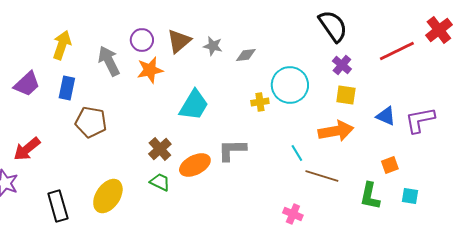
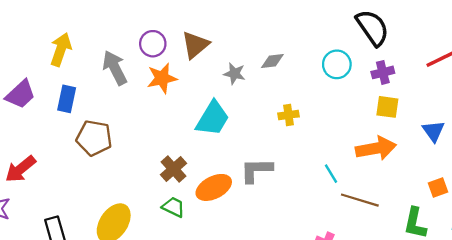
gray star: (213, 46) -> (234, 74), moved
purple cross: (342, 65) -> (383, 72), turned 36
cyan circle: (290, 85) -> (337, 64), moved, size x0.7
blue triangle: (386, 116) -> (433, 131), turned 30

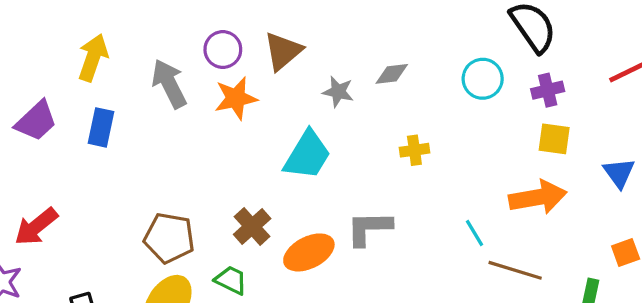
brown pentagon: (94, 138) -> (169, 238), moved
green trapezoid: (173, 207) -> (231, 280), moved

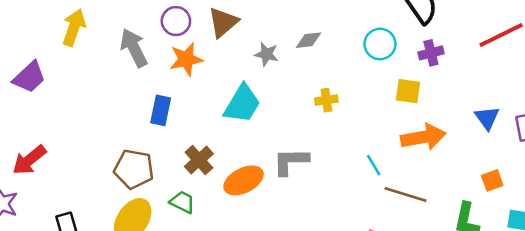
blue rectangle: (101, 127) -> (161, 110), moved
yellow square: (554, 139) -> (408, 91), moved

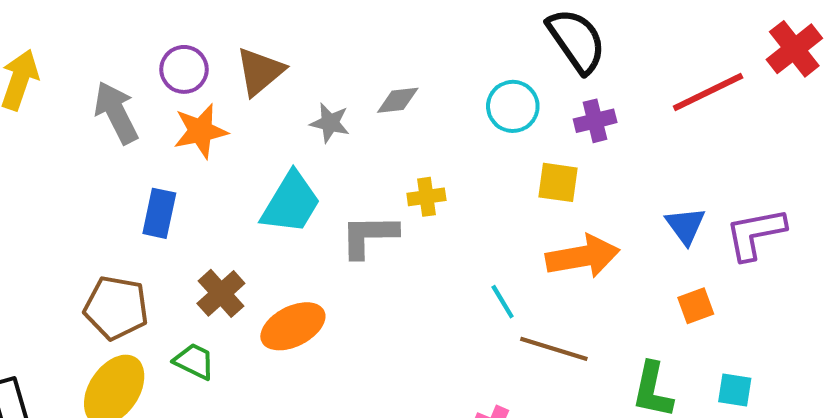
gray L-shape: (291, 161) -> (369, 236), moved
orange square: (492, 180) -> (696, 306), moved

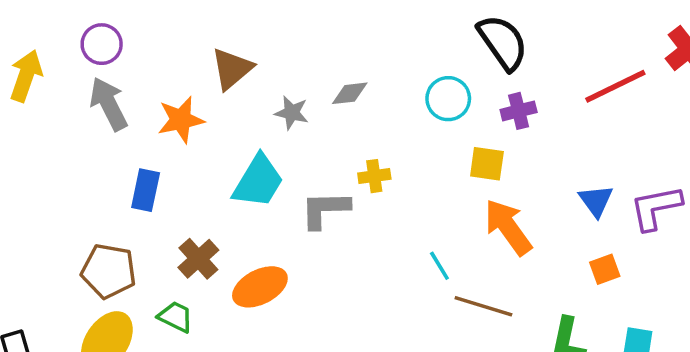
purple circle: (184, 69) -> (102, 44), moved
orange arrow: (583, 256) -> (508, 227), turned -116

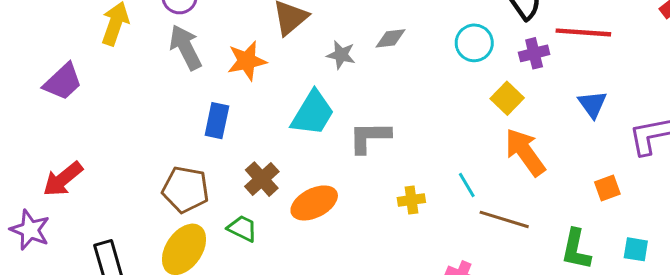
red line: (615, 86) -> (583, 32), moved, turned 30
yellow square: (487, 164) -> (507, 98), turned 36
yellow cross: (374, 176) -> (411, 200), moved
blue triangle: (596, 201) -> (592, 104), moved

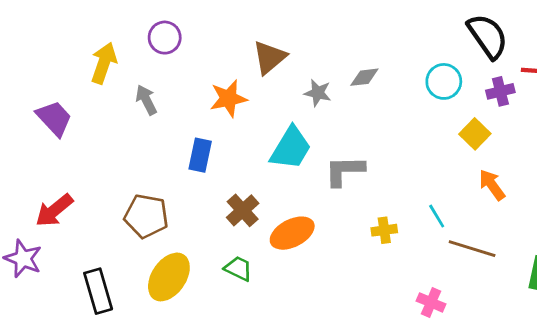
gray arrow: (186, 47) -> (146, 100), moved, size x0.7
purple trapezoid: (63, 82) -> (54, 118), turned -90
orange arrow: (525, 152) -> (492, 185), size x0.7
brown pentagon: (186, 190) -> (146, 216), moved
green trapezoid: (242, 228) -> (238, 268), moved

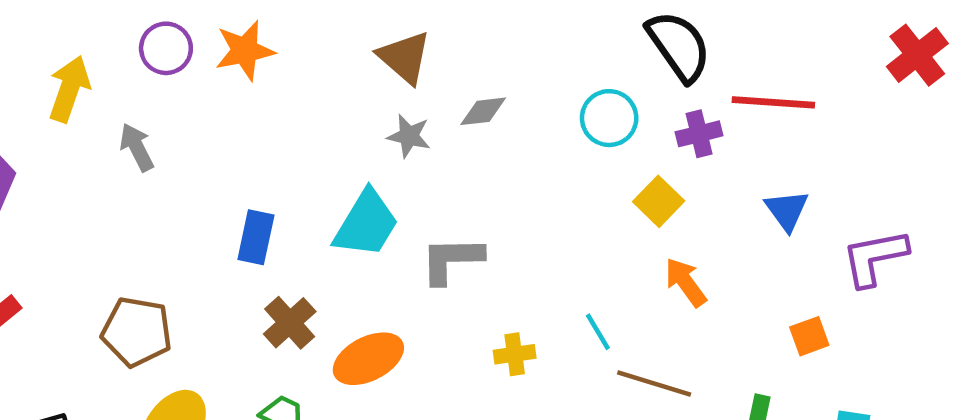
brown triangle: (270, 57) -> (404, 57), moved, turned -39
orange star: (228, 98) -> (245, 51), moved
blue rectangle: (200, 155) -> (256, 237), moved

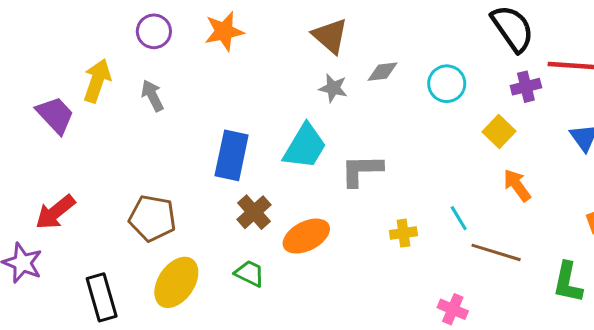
purple circle: (166, 48) -> (154, 31), moved
yellow arrow: (69, 89) -> (97, 81), moved
cyan circle: (609, 118) -> (447, 84), moved
blue rectangle: (256, 237) -> (232, 155), size x1.4

